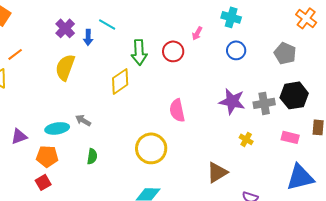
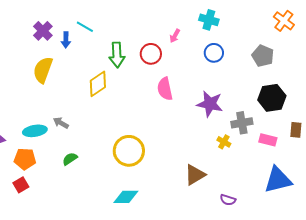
gray cross: (264, 103) -> (242, 123), moved
pink semicircle: (177, 110) -> (165, 89), moved
green semicircle: (92, 156) -> (70, 159), turned -133

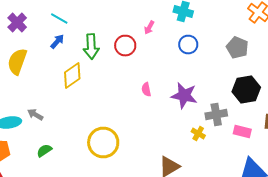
blue arrow: (66, 40) -> (57, 42), moved, turned -140
pink semicircle: (165, 89) -> (146, 90), moved, size x0.6

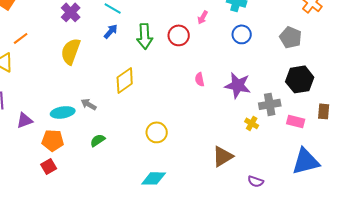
yellow diamond: (72, 76) -> (125, 80), moved
yellow circle: (103, 142) -> (157, 132), size x0.7

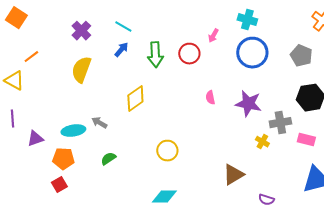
blue circle: (242, 34) -> (252, 53), size x1.6

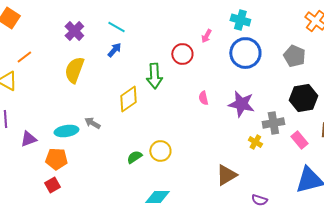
green arrow: (155, 55) -> (154, 76), moved
pink rectangle: (306, 140) -> (299, 140), turned 36
green semicircle: (108, 159) -> (134, 157), moved

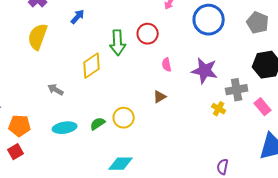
red circle: (182, 54) -> (148, 34), moved
cyan ellipse: (66, 131) -> (65, 128), moved
brown triangle: (226, 175) -> (160, 97), moved, size x0.6
purple semicircle: (259, 200) -> (223, 167), turned 84

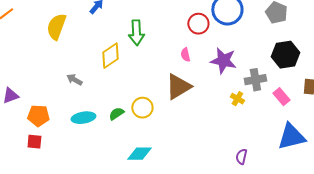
red circle: (148, 34) -> (198, 24), moved
brown triangle: (160, 97) -> (178, 87), size x2.0
red square: (16, 152) -> (34, 142), turned 35

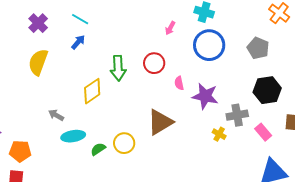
red circle: (198, 24) -> (154, 63), moved
pink semicircle: (185, 55) -> (179, 83), moved
cyan ellipse: (83, 118) -> (73, 136), moved

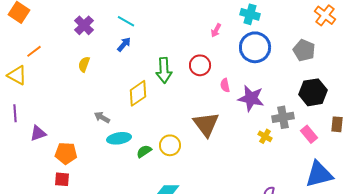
yellow semicircle: (38, 62) -> (84, 64), size x0.6
brown triangle: (160, 122) -> (206, 124), turned -36

